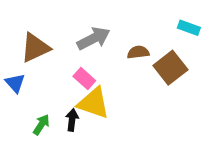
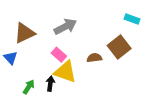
brown semicircle: (138, 52) -> (94, 58), moved

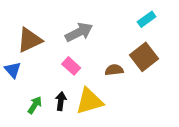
cyan rectangle: (132, 19) -> (147, 19), moved, turned -56
yellow triangle: (65, 72) -> (89, 101), moved, turned -35

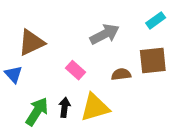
gray arrow: (79, 32) -> (105, 34), moved
brown square: (144, 57) -> (153, 60), turned 32
green arrow: (35, 105) -> (37, 112), size x1.5

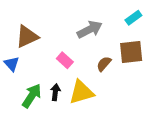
brown semicircle: (121, 74) -> (104, 64), turned -42

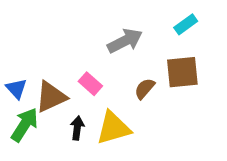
brown triangle: (27, 37) -> (51, 97), moved
green arrow: (32, 96) -> (25, 125), moved

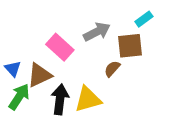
brown square: (182, 72) -> (130, 46), moved
pink rectangle: (90, 84) -> (60, 47), moved, size x1.5
black arrow: (77, 128) -> (60, 99), size x1.6

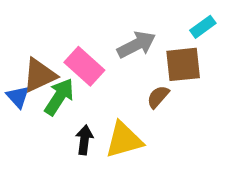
brown triangle: (39, 75) -> (39, 75), moved
green arrow: (19, 97) -> (59, 97), moved
black arrow: (60, 99) -> (84, 140), size x0.7

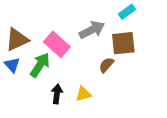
cyan rectangle: (203, 27) -> (127, 12), moved
brown triangle: (39, 75) -> (17, 40), moved
yellow triangle: (124, 140) -> (83, 94), size x0.6

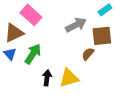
pink rectangle: (57, 44) -> (31, 15), moved
yellow triangle: (83, 94) -> (69, 78), size x1.5

